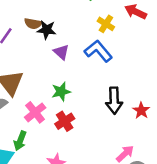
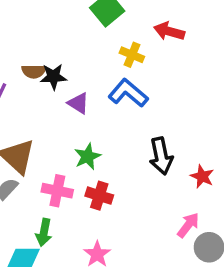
red star: (141, 111) -> (202, 176), moved
pink cross: (35, 112) -> (57, 191), turned -30
red cross: (65, 121) -> (99, 196), turned -30

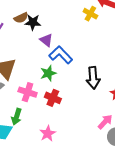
yellow cross: (132, 55) -> (90, 14), moved
brown semicircle: (34, 71) -> (21, 18), turned -32
blue L-shape: (128, 93) -> (61, 55), moved

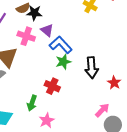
green star: (48, 73) -> (63, 62), moved
pink cross: (28, 92) -> (26, 36), moved
green arrow: (17, 117) -> (32, 103), moved

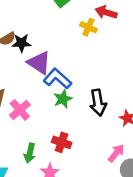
purple triangle: (47, 30) -> (39, 63), size x1.5
pink cross: (26, 36) -> (20, 110), moved, turned 36
red cross: (52, 86) -> (62, 142), moved

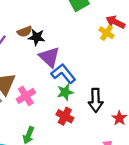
yellow cross: (88, 27) -> (107, 33), moved
red cross: (62, 142) -> (65, 116), moved

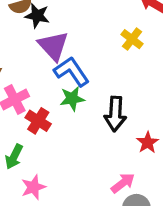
yellow cross: (107, 33) -> (132, 39), moved
red cross: (65, 116) -> (38, 121), moved

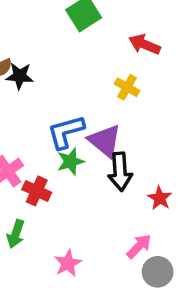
purple triangle: (53, 46) -> (105, 141), moved
blue L-shape: (72, 71) -> (66, 132), turned -63
pink star: (33, 187) -> (68, 263), moved

